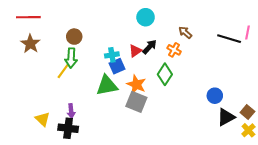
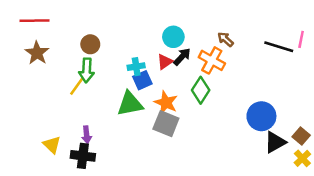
cyan circle: (146, 17) -> (173, 37), moved
orange cross: (174, 50) -> (212, 60), size x1.5
blue circle: (215, 96) -> (261, 116), size x1.5

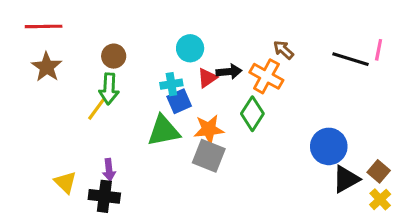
cyan circle: (173, 37) -> (190, 48), moved
black arrow: (182, 57) -> (229, 72), turned 42
orange star: (166, 103) -> (209, 129), turned -30

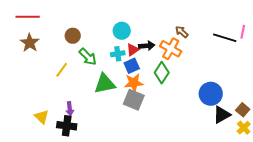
cyan cross: (171, 84) -> (118, 54), moved
green arrow: (109, 89) -> (88, 57), moved, turned -48
blue square: (179, 101) -> (132, 66), moved

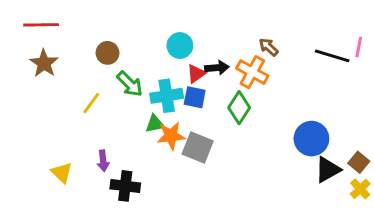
cyan cross: (118, 54) -> (167, 96), moved, size x1.5
blue square: (132, 66) -> (195, 97), turned 35
orange star: (134, 83) -> (171, 136), moved
green triangle: (105, 84) -> (155, 124), size x0.6
black cross: (67, 126) -> (125, 186), moved

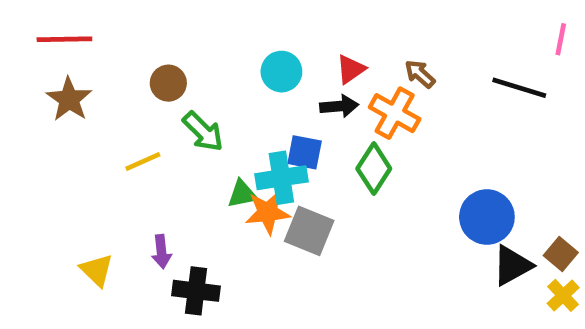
pink line: (359, 47) -> (561, 39), moved
red triangle: (196, 74) -> (351, 69), moved
cyan cross: (167, 96) -> (281, 178), moved
yellow line: (91, 103) -> (143, 162), turned 30

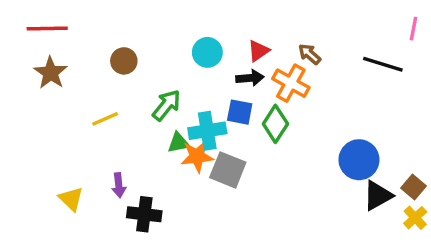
green arrow: (203, 132) -> (166, 105), moved, turned -96
blue square: (305, 152) -> (240, 112), moved

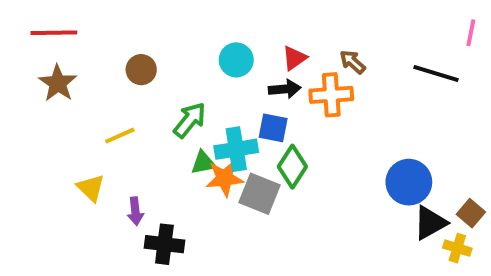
orange cross: (291, 83) -> (331, 95), turned -33
green diamond: (275, 124) -> (292, 167), moved
yellow triangle: (71, 199) -> (91, 188), moved
yellow cross: (415, 218) -> (457, 248), moved, turned -30

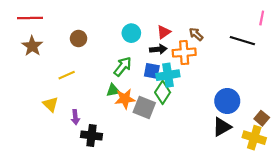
green arrow: (190, 120) -> (123, 67), moved
cyan cross: (236, 149) -> (168, 75), moved
black triangle: (430, 223) -> (222, 127), moved
yellow cross: (457, 248) -> (254, 138), size x1.5

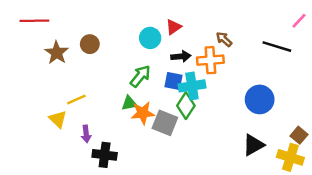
pink line: (262, 18) -> (299, 21), turned 32
red triangle: (164, 32) -> (173, 27), moved
brown star: (32, 46) -> (57, 53), moved
yellow line: (67, 75) -> (76, 99), moved
blue circle: (227, 101) -> (260, 99), moved

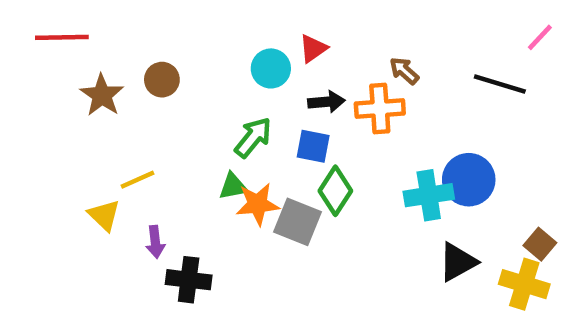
cyan cross: (192, 86) -> (429, 195), moved

